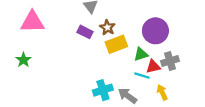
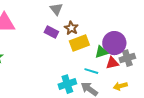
purple circle: (155, 31) -> (114, 43), moved
cyan line: (142, 76) -> (91, 71), moved
yellow arrow: (162, 92) -> (120, 86), turned -80

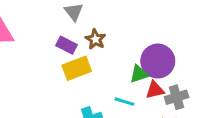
yellow rectangle: (79, 43) -> (77, 68), moved
gray cross: (127, 58) -> (177, 97), moved

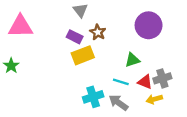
purple circle: (158, 61) -> (149, 25), moved
red triangle: (155, 90) -> (145, 82), moved, turned 35

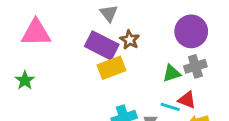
purple rectangle: (75, 37) -> (102, 45), size x1.6
gray cross: (162, 78) -> (195, 66), moved
cyan line: (121, 82) -> (170, 107), moved

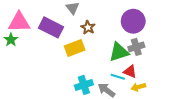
purple rectangle: (102, 45) -> (51, 27), moved
green triangle: (172, 73) -> (119, 52), size x1.5
green star: (25, 80) -> (11, 40), moved

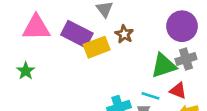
green star: (11, 40) -> (26, 71), moved
yellow rectangle: (75, 48) -> (97, 47), moved
cyan line: (118, 77) -> (150, 96), moved

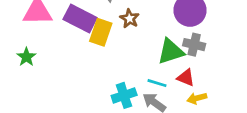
yellow rectangle: (97, 47) -> (101, 32), turned -50
gray cross: (186, 59) -> (194, 45), turned 30

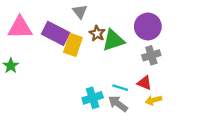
gray cross: (194, 45) -> (151, 55), turned -30
green triangle: (171, 51) -> (113, 40), moved

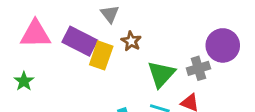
purple circle: (148, 26) -> (223, 45), moved
green triangle: (113, 40) -> (161, 74), moved, turned -30

